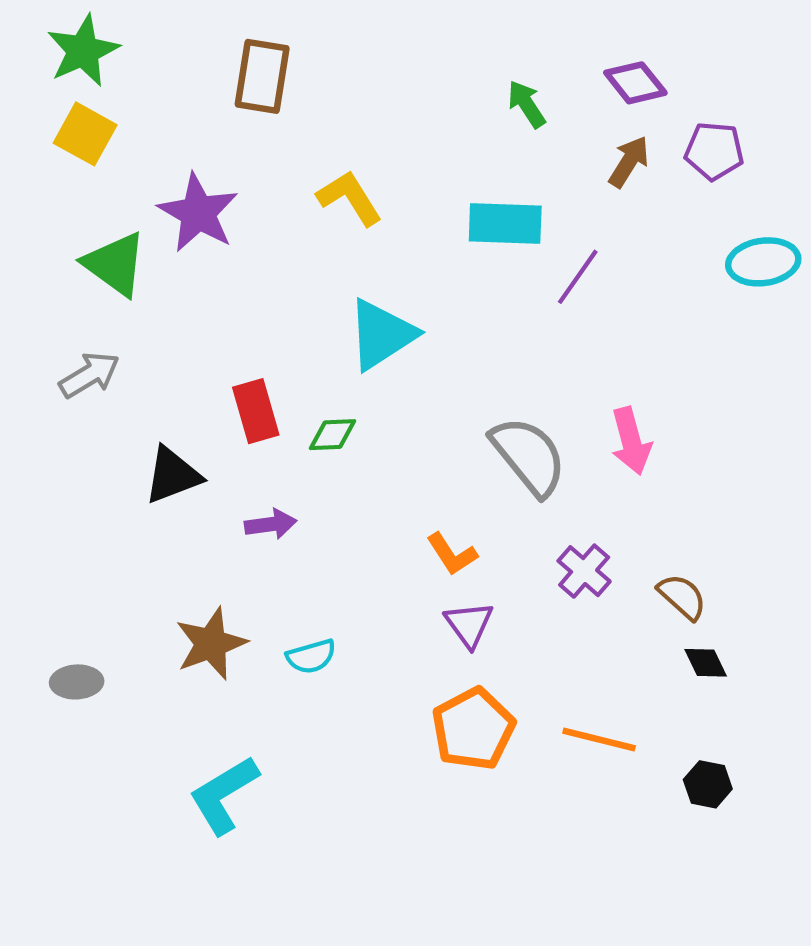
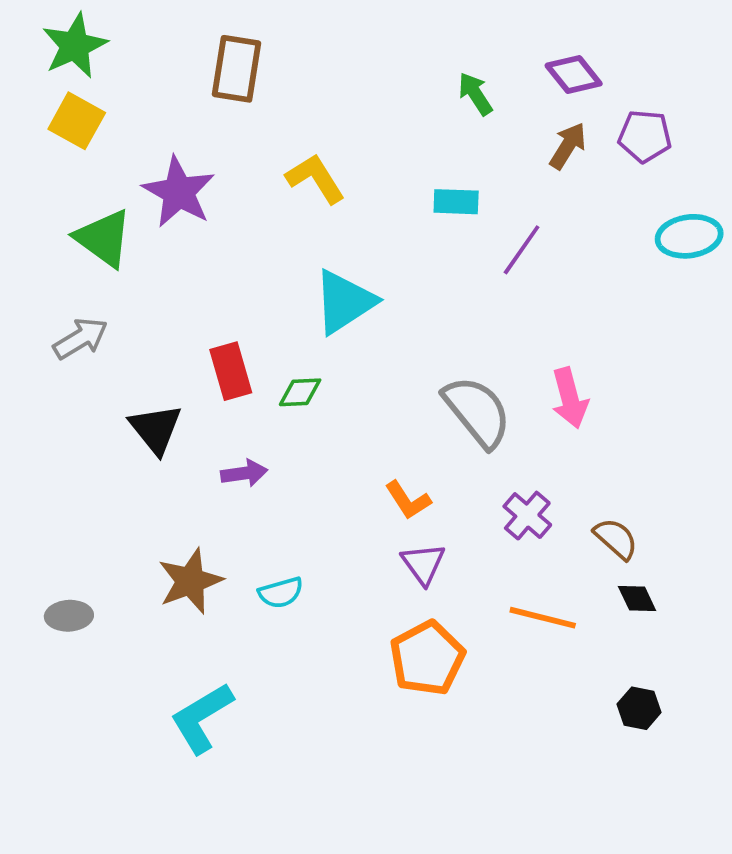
cyan rectangle: (505, 224) -> (456, 202), size x0.7
black triangle: (173, 475) -> (156, 429), turned -48
orange line: (599, 740) -> (543, 618), moved

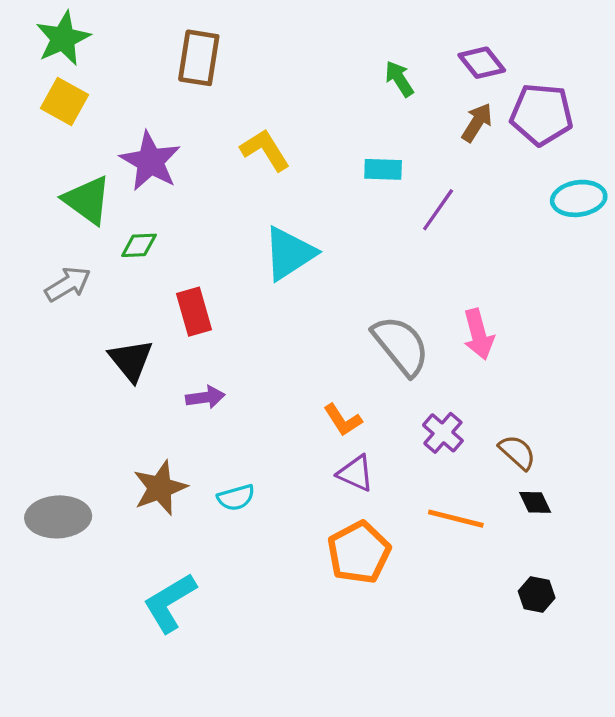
purple pentagon: (645, 136) -> (542, 114), size x1.4
green diamond: (300, 392) -> (139, 245), moved
purple triangle: (423, 564) -> (356, 473), turned -30
gray ellipse: (69, 616) -> (58, 517), size x1.6

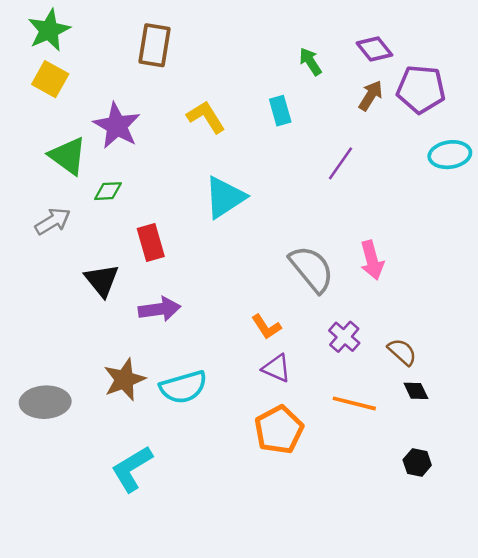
cyan rectangle: (383, 169) -> (280, 111), moved, turned 72
purple arrow: (205, 397) -> (160, 309), size x1.4
cyan semicircle: (236, 498) -> (183, 387), size x1.6

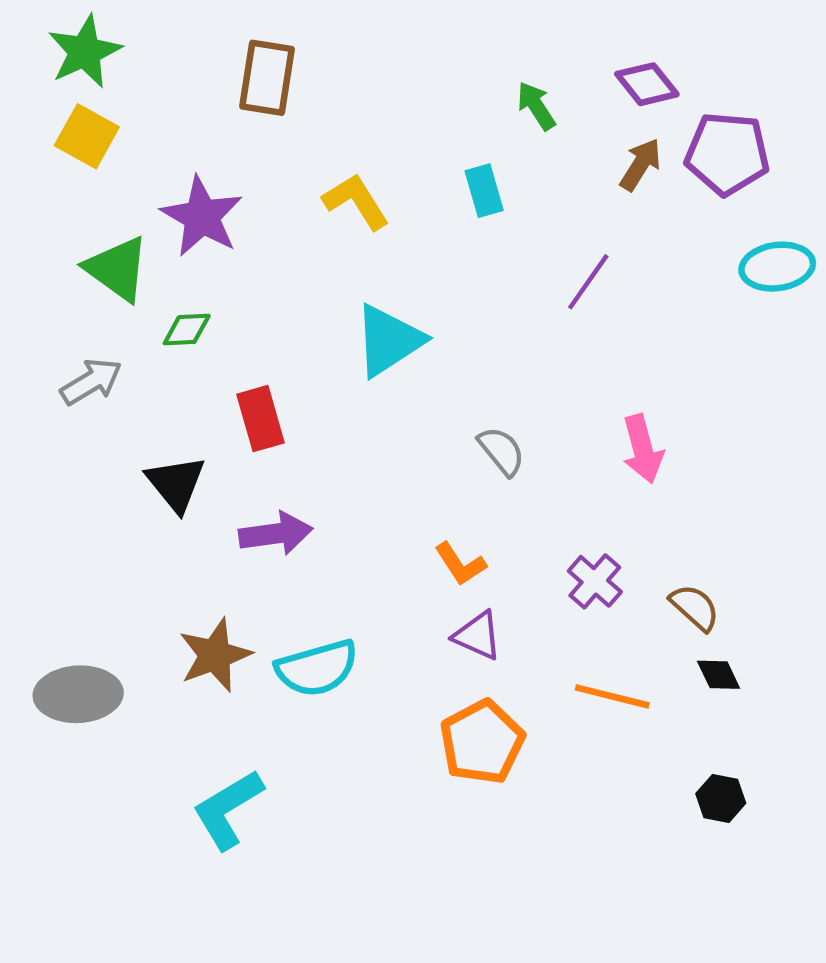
gray semicircle: (312, 269) -> (501, 451), moved, size x0.6

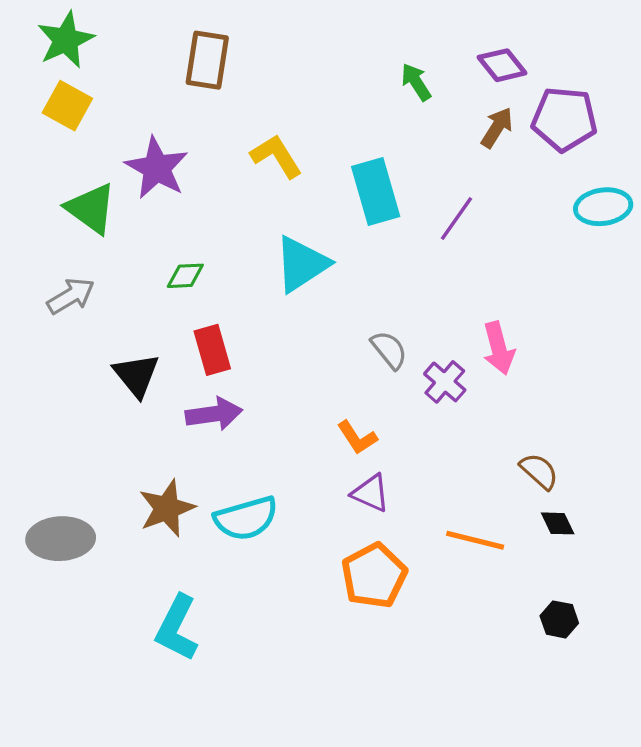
cyan rectangle: (484, 191) -> (376, 192), moved, size x1.6
green diamond: (187, 330) -> (185, 276), moved
red rectangle: (261, 419) -> (212, 350), moved
purple cross: (595, 581) -> (445, 382), moved
cyan L-shape: (228, 809) -> (177, 628), turned -32

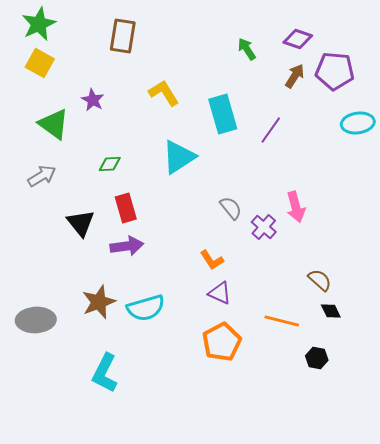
purple diamond: (502, 65) -> (298, 39), turned -32
purple star: (157, 168) -> (93, 100), size x0.6
black hexagon: (559, 619) -> (317, 358), moved

